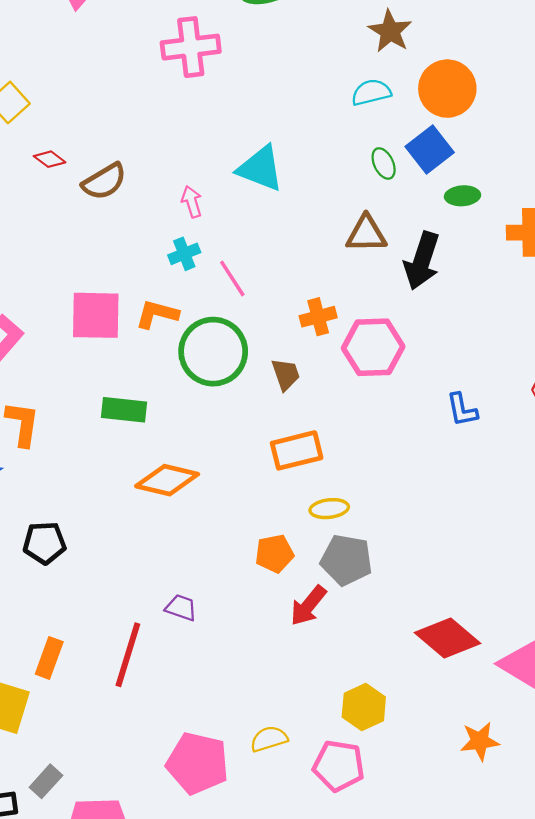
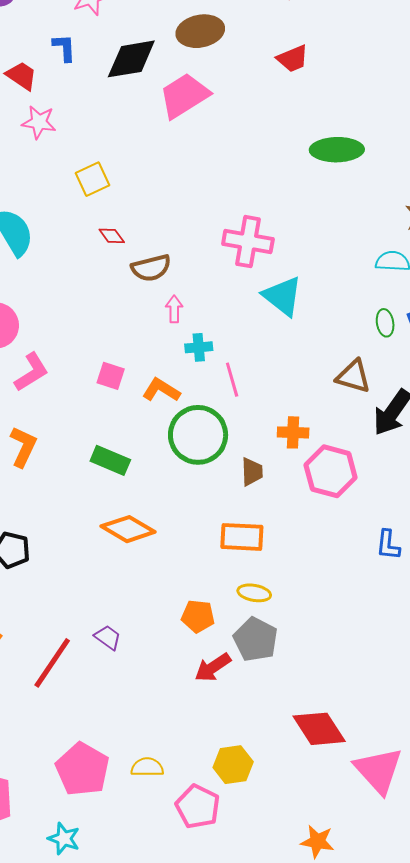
pink cross: (191, 47) -> (248, 242), moved
pink arrow: (192, 202) -> (174, 309), moved
pink square: (96, 315) -> (111, 376), size x0.6
orange star: (480, 741) -> (317, 841), moved

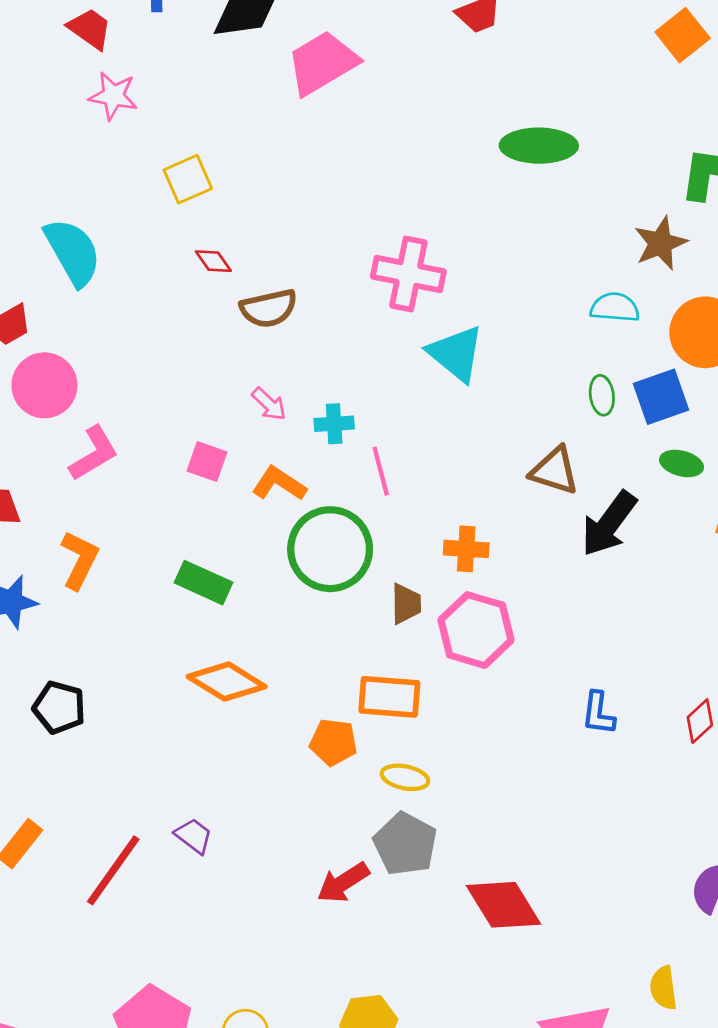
pink arrow: (174, 309) -> (269, 404), moved, turned 132
pink hexagon: (331, 471) -> (476, 630), moved
orange pentagon: (198, 616) -> (333, 742), moved
red diamond: (319, 729) -> (503, 905), moved

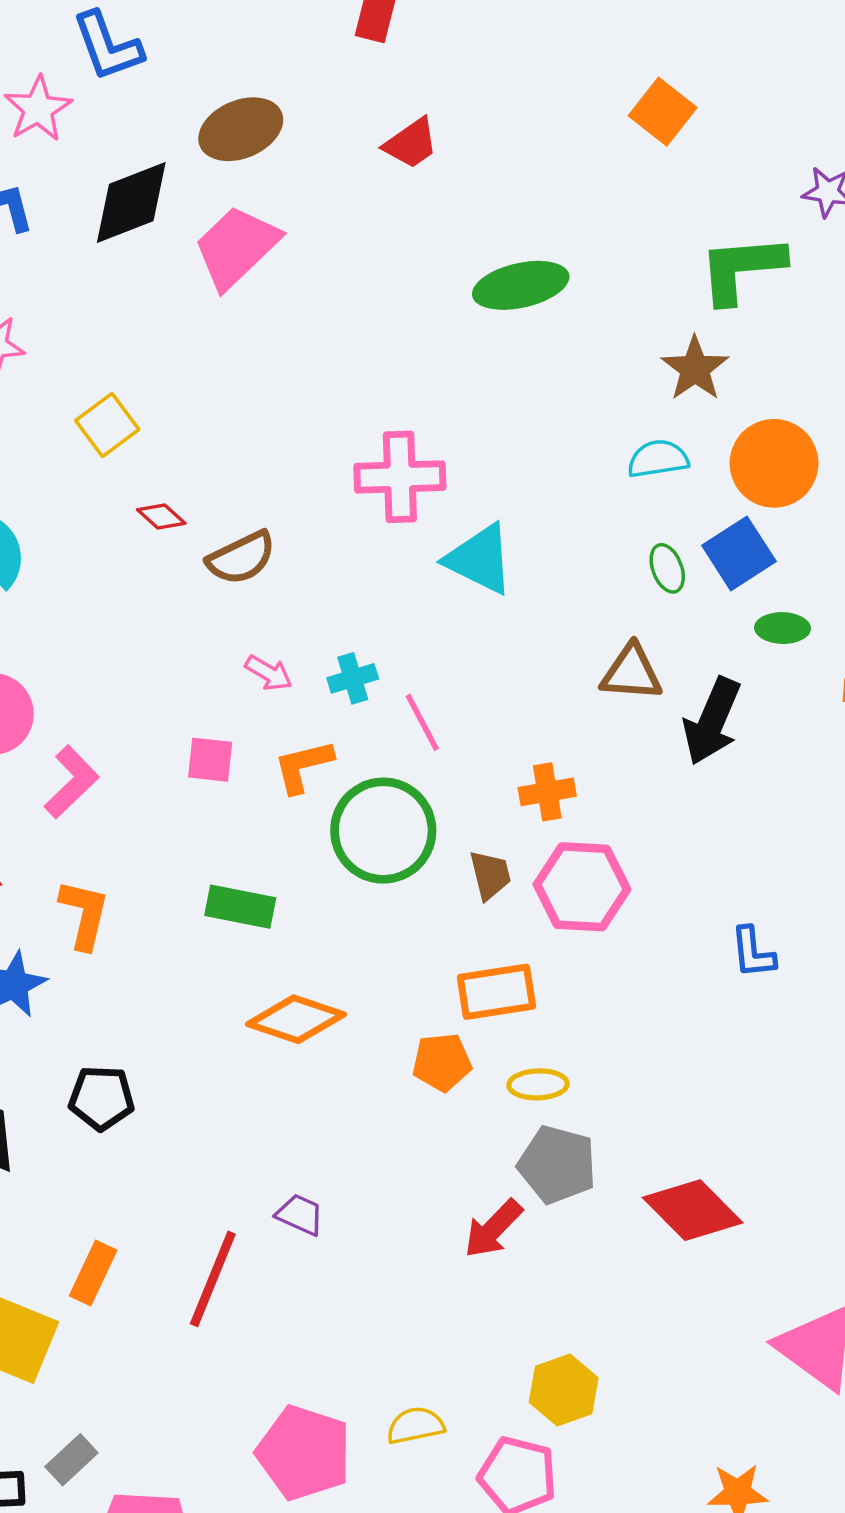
orange L-shape: (279, 484) -> (303, 766), turned -34

